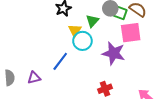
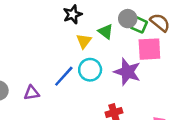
green triangle: (92, 21) -> (106, 32), turned -40
cyan circle: (82, 41) -> (90, 70), moved

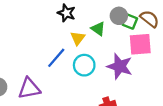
black star: (73, 14) -> (66, 13), turned -30
blue line: (64, 76) -> (56, 58), moved
purple triangle: (32, 93) -> (29, 88), size x1.5

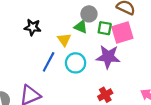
black star: (66, 13) -> (33, 27), moved
gray circle: (119, 16) -> (89, 14), moved
green square: (130, 21) -> (105, 28), moved

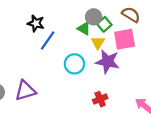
green square: (105, 28) -> (104, 24), moved, turned 32
yellow triangle: (64, 40) -> (98, 42), moved
blue line: (49, 62) -> (48, 40), moved

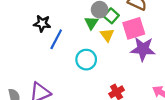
green triangle: (84, 29) -> (91, 23), turned 40
purple star: (108, 62) -> (143, 49), moved

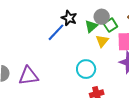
black star: (42, 23) -> (69, 18), moved
cyan circle: (86, 60) -> (86, 69), moved

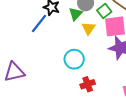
green square: (111, 25) -> (104, 11), moved

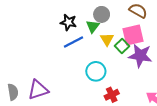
green square: (104, 11) -> (122, 46), moved
blue line: (39, 24) -> (74, 42), moved, turned 30

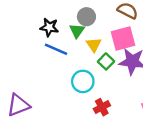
blue line: (74, 42) -> (56, 49), turned 54
green square: (122, 46) -> (106, 61), moved

